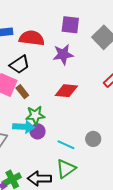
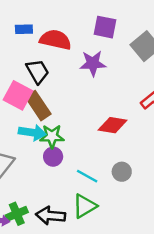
black trapezoid: (20, 65) -> (38, 71), turned -90
red diamond: (66, 91) -> (113, 125), moved
brown rectangle: (22, 92) -> (38, 106), size x1.6
cyan arrow: (24, 127) -> (32, 133), moved

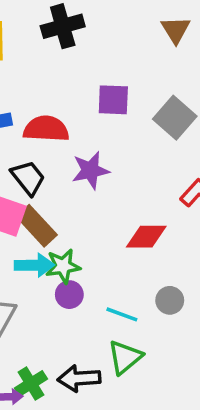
purple star: (93, 63) -> (90, 170), moved

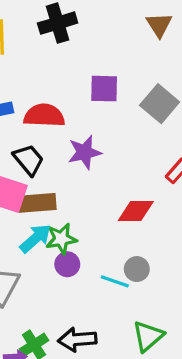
brown rectangle: (37, 226) -> (37, 203), turned -51
cyan arrow: (34, 265) -> (35, 238), turned -40
gray circle: (170, 300) -> (137, 269), moved
green triangle: (125, 357) -> (148, 336), moved

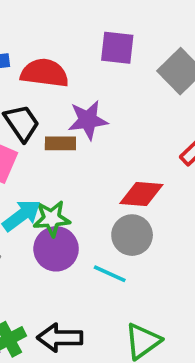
brown rectangle: (37, 203) -> (60, 143), moved, size x0.7
purple circle: (67, 264) -> (56, 249), size x1.5
gray circle: (137, 269) -> (132, 235), moved, size x1.4

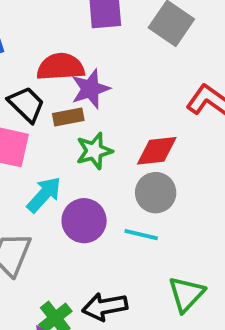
red semicircle: (45, 73) -> (61, 67), moved
green star: (52, 219) -> (94, 151), moved

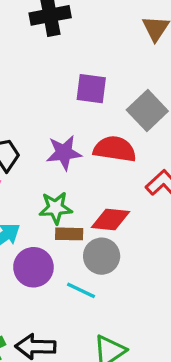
red semicircle: (61, 67) -> (115, 149), moved
brown rectangle: (68, 117) -> (69, 234), moved

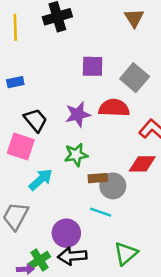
red diamond: (110, 220) -> (142, 164), moved
brown rectangle: (69, 234) -> (98, 178), moved
purple circle: (33, 267) -> (66, 233), moved

